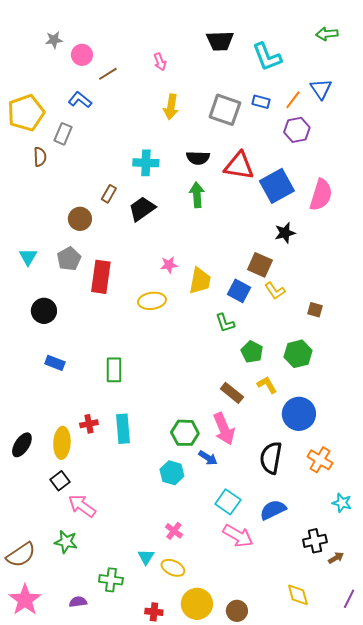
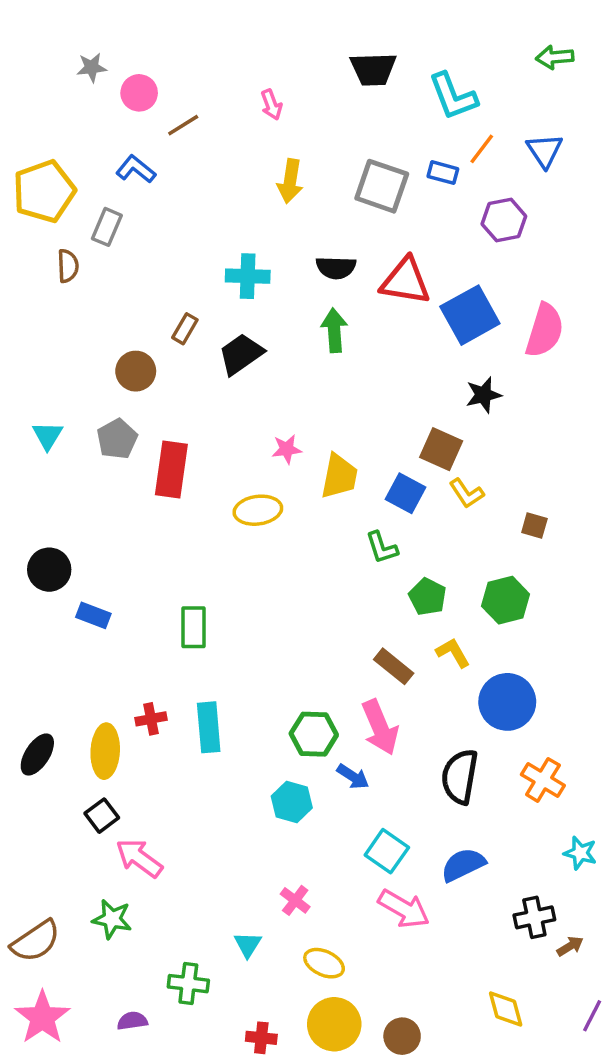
orange line: (293, 100) -> (482, 149), moved
black circle: (44, 311) -> (49, 570), moved
yellow ellipse: (173, 568) -> (324, 963), moved

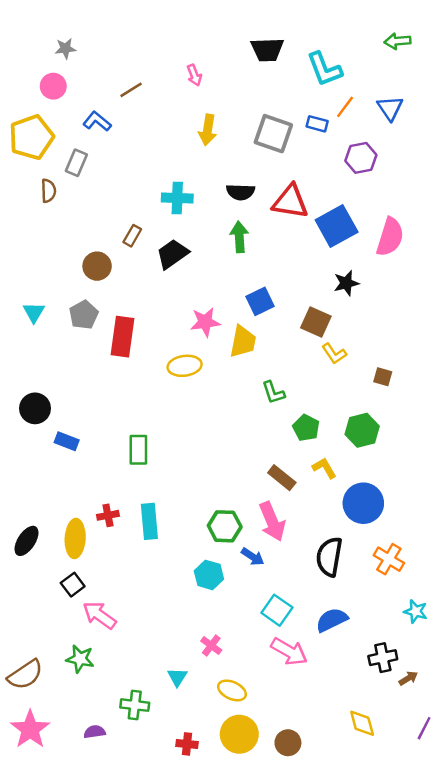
pink circle: (139, 93) -> (53, 86), moved
pink star: (287, 449) -> (205, 322), size x1.4
blue square: (405, 493) -> (260, 301), moved, turned 36

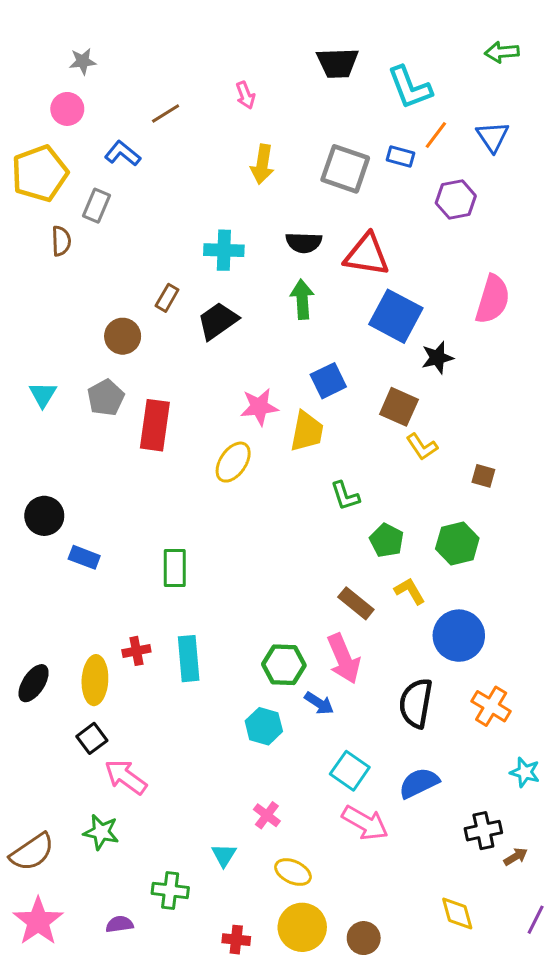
blue square: (337, 226) -> (396, 316), moved, turned -33
yellow ellipse: (185, 366) -> (233, 462), turned -48

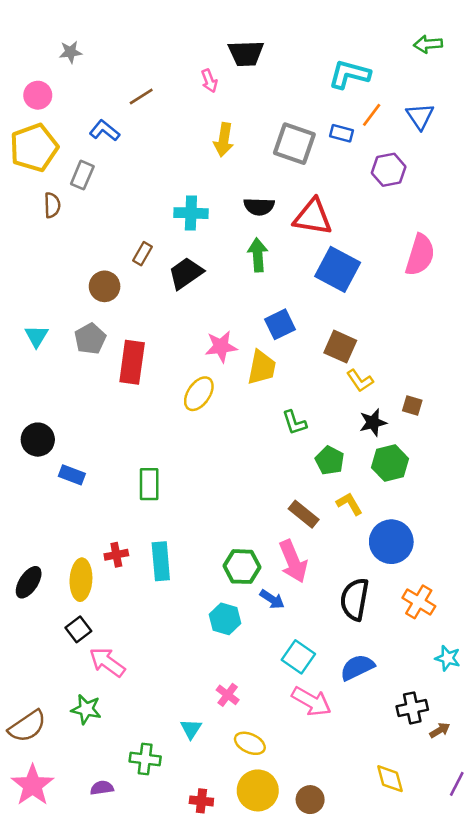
black trapezoid: (338, 63) -> (246, 53), moved
cyan L-shape: (410, 87) -> (349, 74), turned 126
pink circle: (67, 109) -> (38, 95), moved
black star: (437, 358) -> (373, 423), moved

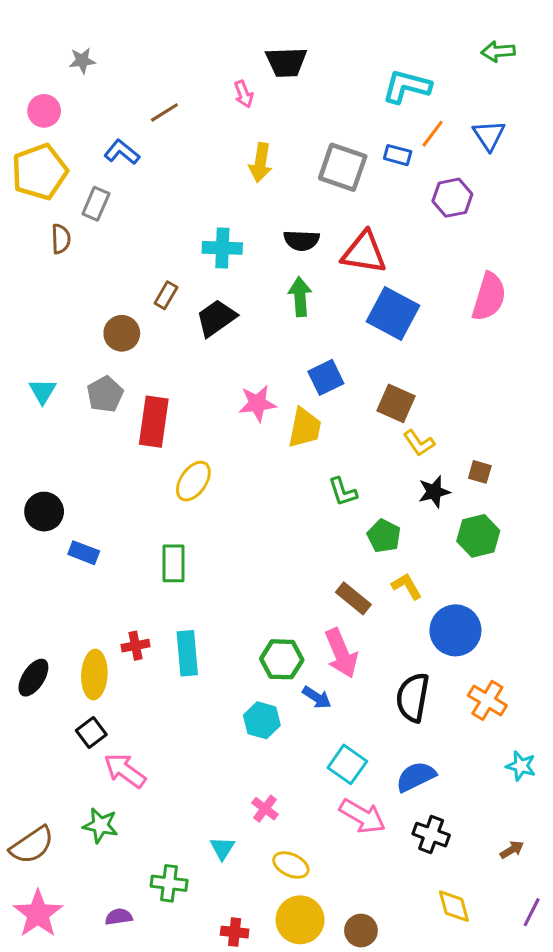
yellow ellipse: (199, 394) -> (193, 481), moved
green hexagon: (390, 463) -> (478, 536), moved
black cross: (412, 708) -> (431, 835), moved, turned 32

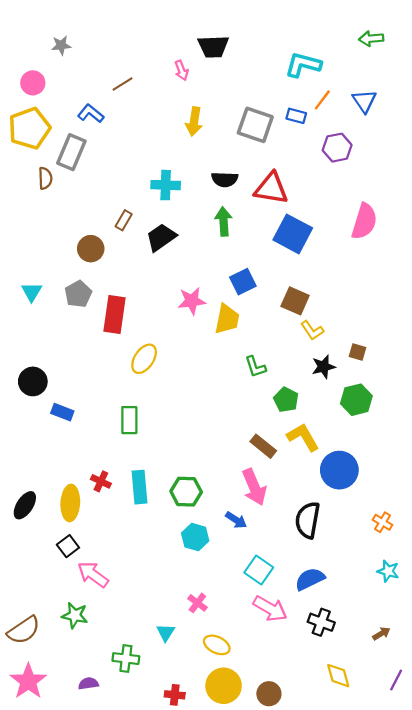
gray rectangle: (96, 204) -> (71, 152), size x1.4
yellow L-shape: (407, 586) -> (303, 437), size x1.4
red cross: (136, 646) -> (101, 481), turned 36
green hexagon: (282, 659) -> (186, 492), moved
orange cross: (487, 700) -> (382, 522), moved, size x0.7

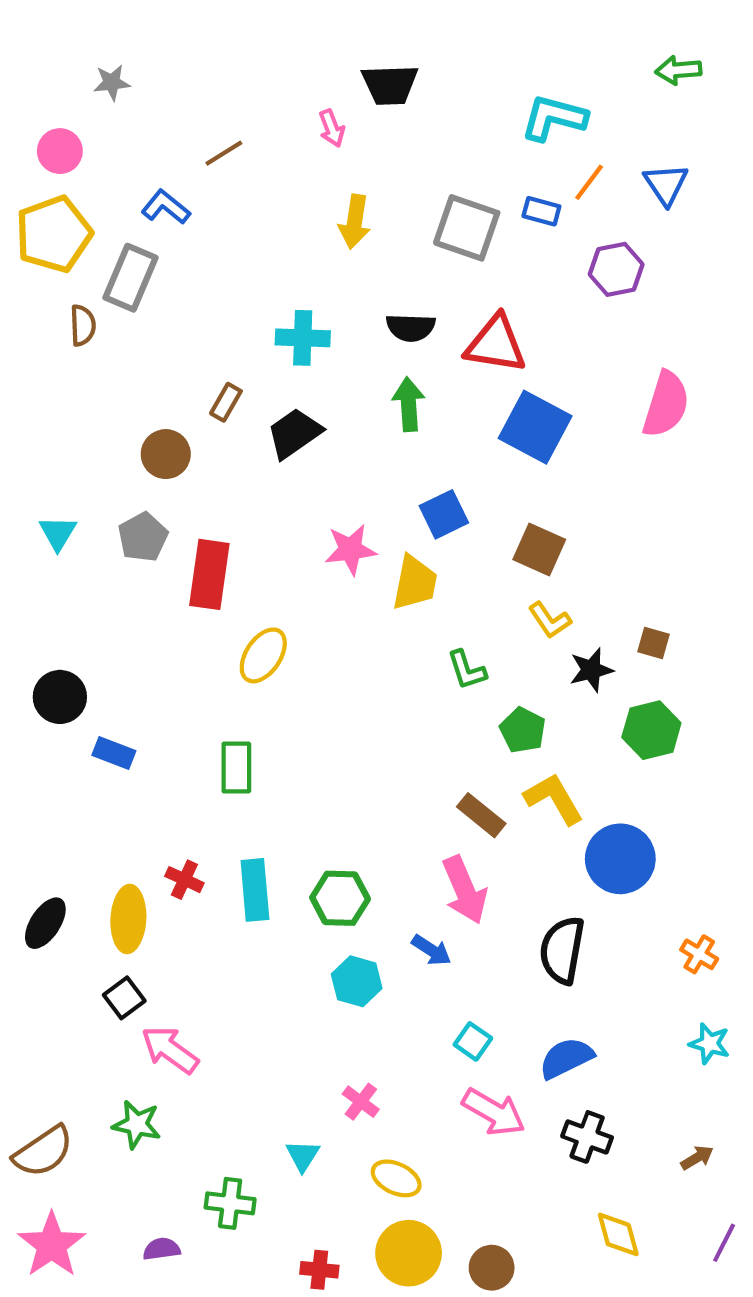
yellow L-shape: (312, 330) -> (550, 620), moved
cyan square: (259, 570) -> (473, 1041), size x0.7

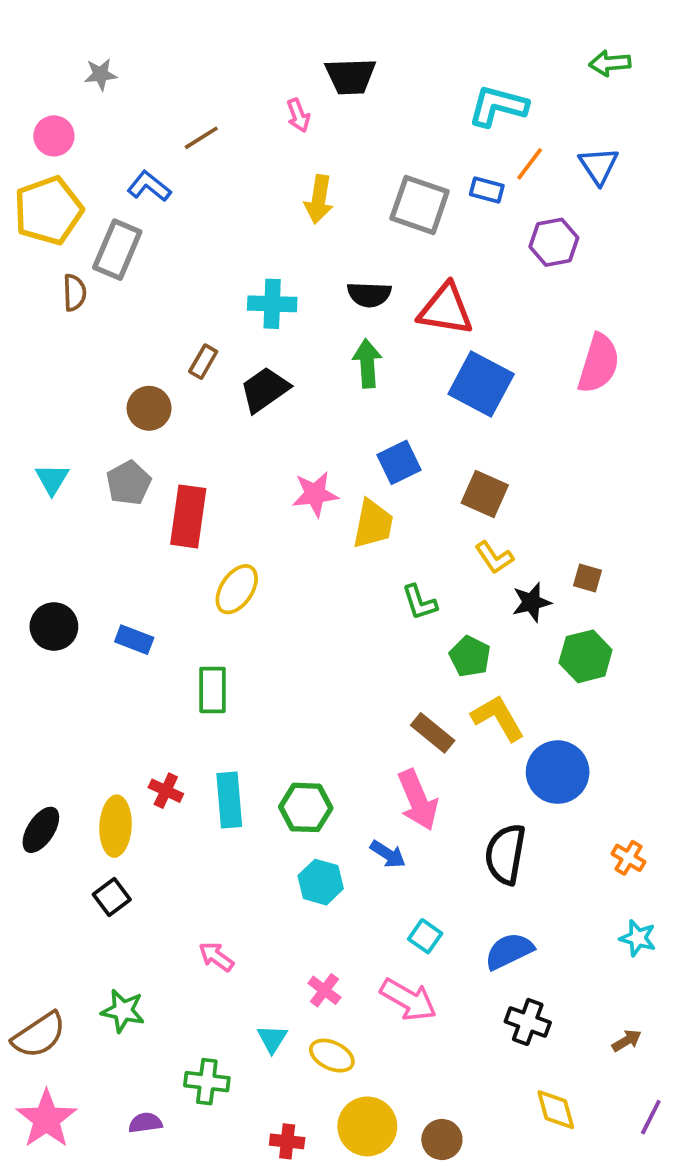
blue rectangle: (114, 753) -> (134, 640), moved
pink arrow: (170, 1050) -> (216, 957), moved, size x0.7
pink arrow: (494, 1112) -> (408, 1000), moved
yellow ellipse: (396, 1178) -> (332, 1056), moved

